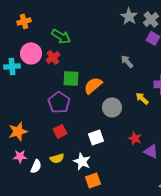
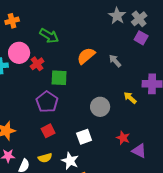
red cross: (53, 57) -> (37, 64), moved
orange semicircle: (93, 85) -> (86, 56), moved

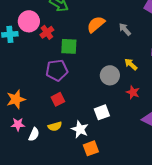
yellow arrow: (130, 98) -> (131, 64), moved
purple pentagon: (47, 102) -> (57, 70), turned 30
white square: (84, 137) -> (102, 112), moved
red star: (123, 138) -> (133, 92), moved

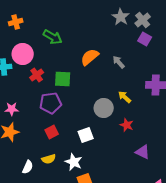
red cross: (47, 32) -> (37, 75), moved
white square: (102, 112) -> (86, 135), moved
pink star: (18, 124) -> (12, 109), moved

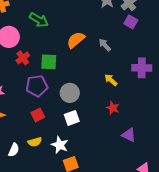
gray circle: (104, 108) -> (70, 93), moved

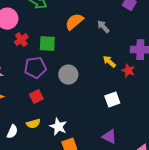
red star: (113, 108) -> (128, 71), moved
white square: (72, 118) -> (112, 100), moved
purple triangle: (129, 135) -> (109, 137), moved

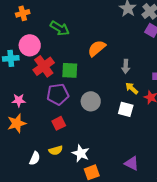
gray arrow: (103, 27) -> (126, 66), moved, turned -136
red cross: (21, 40) -> (44, 66), size x1.5
white square: (112, 100) -> (126, 109), moved, turned 35

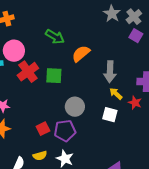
green arrow: (60, 28) -> (55, 37), moved
gray arrow: (126, 66) -> (110, 72), size x1.5
purple pentagon: (58, 94) -> (65, 131), moved

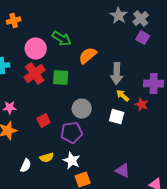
pink circle: (14, 51) -> (36, 49), moved
red square: (43, 129) -> (44, 121), moved

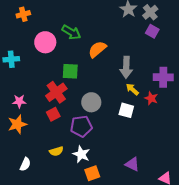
red cross: (35, 74) -> (56, 92), moved
white semicircle: (26, 166) -> (25, 164), moved

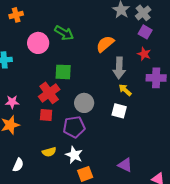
orange semicircle: (97, 49) -> (105, 44), moved
red star: (151, 98) -> (144, 54), moved
red square: (53, 114) -> (46, 115), turned 32

